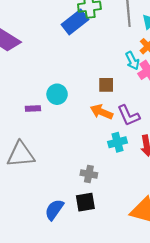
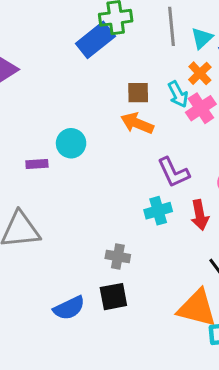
brown square: (106, 85) -> (138, 93), moved
orange arrow: (102, 112) -> (137, 123), moved
blue semicircle: (54, 210) -> (69, 308), turned -150

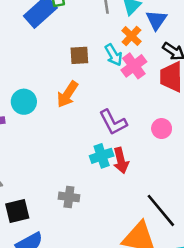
orange arrow: (137, 123) -> (67, 94), moved, turned -76
red arrow: (200, 215) -> (121, 160), moved
black square: (113, 297) -> (17, 211), moved

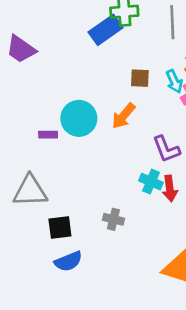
cyan circle: (24, 102) -> (79, 118), size x1.4
cyan cross: (102, 156) -> (151, 182), turned 35

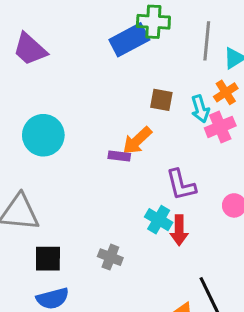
cyan circle: (79, 118) -> (43, 135), moved
purple rectangle: (48, 135) -> (119, 156), moved

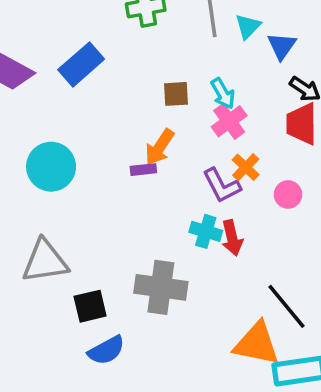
blue rectangle: (129, 40) -> (81, 64), moved
orange cross: (226, 92) -> (246, 167), moved
pink cross: (220, 127) -> (229, 121), moved
gray cross: (110, 257) -> (161, 287), size x1.8

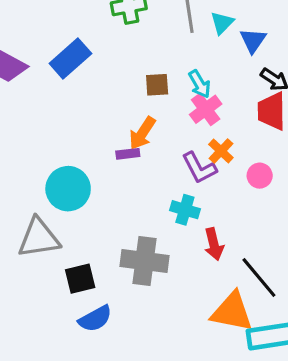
cyan circle: (51, 167) -> (68, 189), moved
red arrow: (232, 238) -> (214, 244), moved

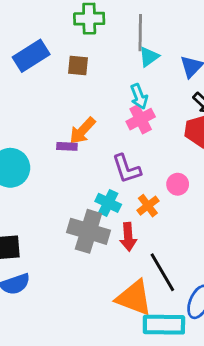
cyan triangle: (222, 23) -> (149, 57), moved
brown square: (157, 85) -> (78, 65), moved
orange cross: (221, 151) -> (148, 206), moved
gray cross: (144, 261) -> (88, 231), moved

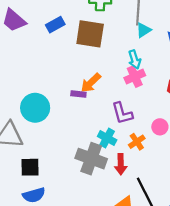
blue rectangle: (31, 56) -> (55, 25), size x0.7
brown square: (78, 65) -> (90, 34), size x1.8

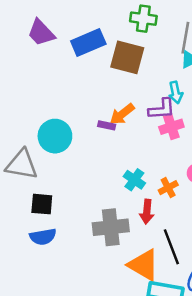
blue rectangle: (55, 25) -> (88, 43), size x1.5
pink cross: (135, 77) -> (171, 127), moved
purple L-shape: (122, 113) -> (162, 109), moved, turned -85
gray cross: (91, 159) -> (111, 227), moved, turned -32

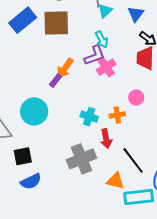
purple rectangle: (107, 125) -> (55, 81), turned -48
cyan circle: (55, 136) -> (34, 111), moved
orange cross: (168, 188) -> (117, 115), turned 35
orange triangle: (144, 265) -> (115, 181), size x0.7

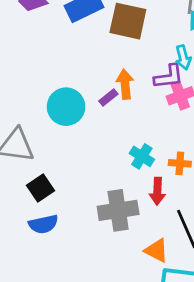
orange arrow: (65, 68) -> (125, 84), turned 125
cyan circle: (34, 111) -> (66, 107), moved
black square: (23, 156) -> (40, 188), turned -36

